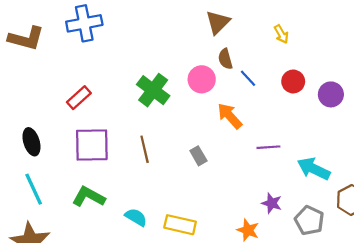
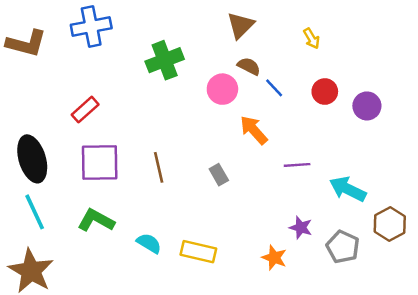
brown semicircle: (225, 59) -> (249, 66), turned 132
green cross: (153, 90) -> (165, 60), moved, turned 32
black ellipse: (32, 142) -> (32, 159), size x1.5

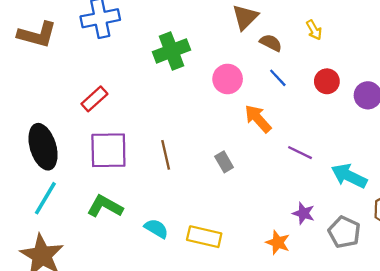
brown semicircle: (249, 66) -> (271, 43), moved
purple line: (297, 165) -> (300, 153), turned 30
cyan line: (35, 212) -> (45, 198), turned 56

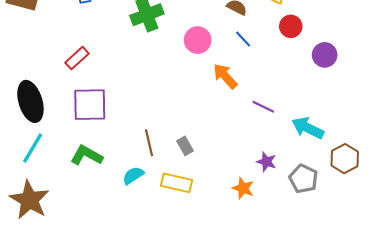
red circle: (327, 81) -> (291, 26), moved
brown line: (166, 155) -> (149, 143), moved
gray rectangle: (224, 162) -> (185, 146), moved
cyan semicircle: (156, 229) -> (133, 176), turned -65

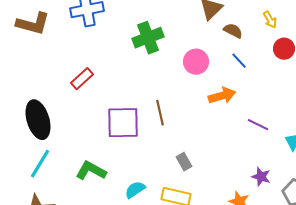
orange arrow: (225, 76) -> (222, 96), turned 116
purple square: (90, 105) -> (123, 123), moved
brown line: (149, 143) -> (160, 113), moved

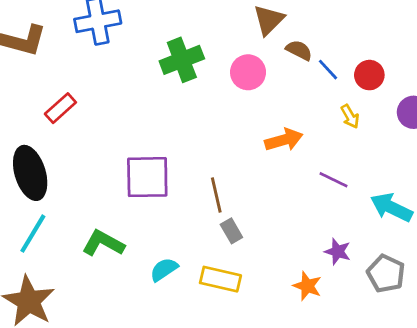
yellow arrow: (270, 20) -> (350, 116), moved
blue line: (239, 61) -> (328, 70), moved
pink circle: (196, 62) -> (248, 72), moved
red rectangle: (82, 79) -> (60, 108), moved
brown line: (160, 113) -> (216, 195), moved

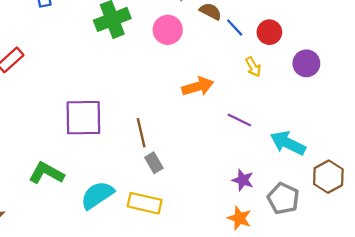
cyan semicircle: (164, 269) -> (97, 195), size x1.4
orange star: (307, 286) -> (239, 218), moved

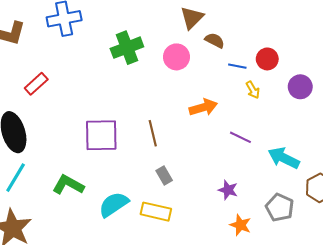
blue line: (235, 28) -> (237, 66), moved, turned -36
brown line: (141, 133) -> (153, 133), moved
purple star: (243, 180) -> (228, 190), moved

